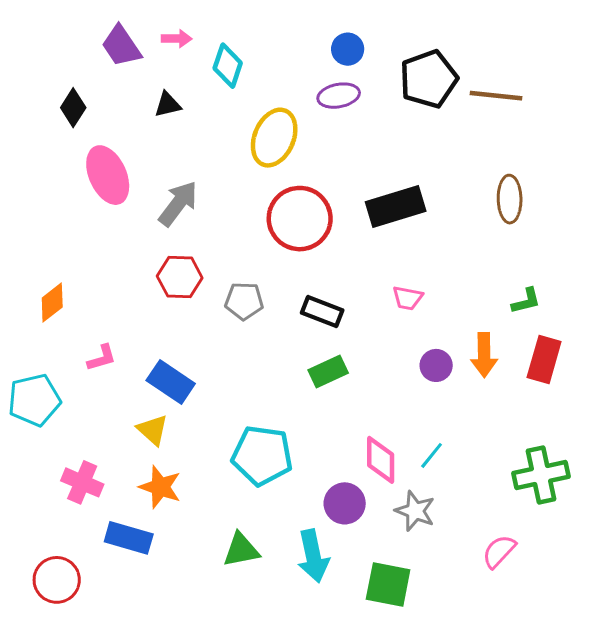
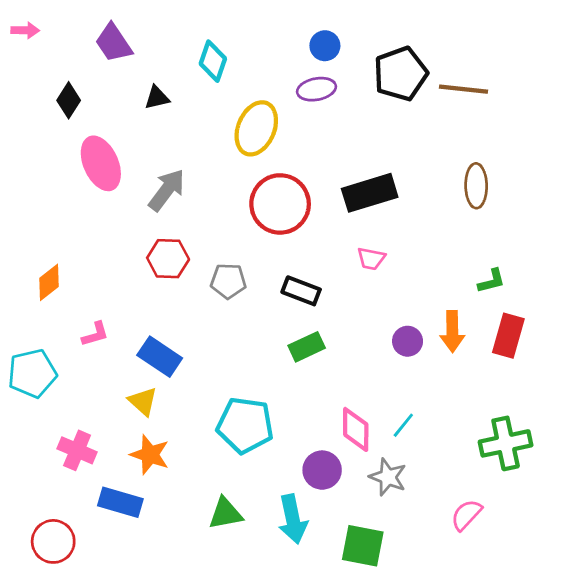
pink arrow: (177, 39) -> (25, 30), moved
pink trapezoid: (408, 298) -> (371, 259), moved

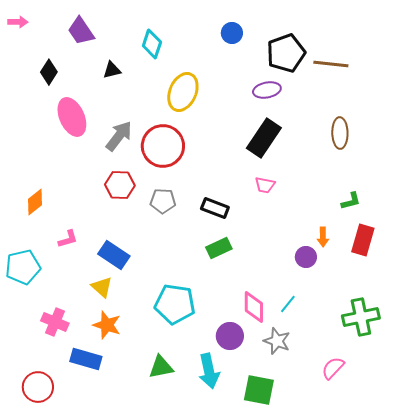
purple ellipse: (316, 89) -> (267, 90), moved
black rectangle: (370, 193) -> (264, 138), turned -39
red circle: (280, 204) -> (163, 146), moved
orange arrow: (452, 331) -> (323, 237), size x0.7
purple circle: (408, 341) -> (306, 257), moved

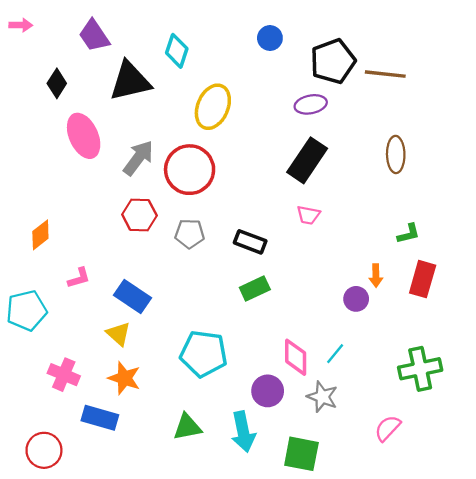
black triangle: (112, 70) -> (130, 81), size x2.0

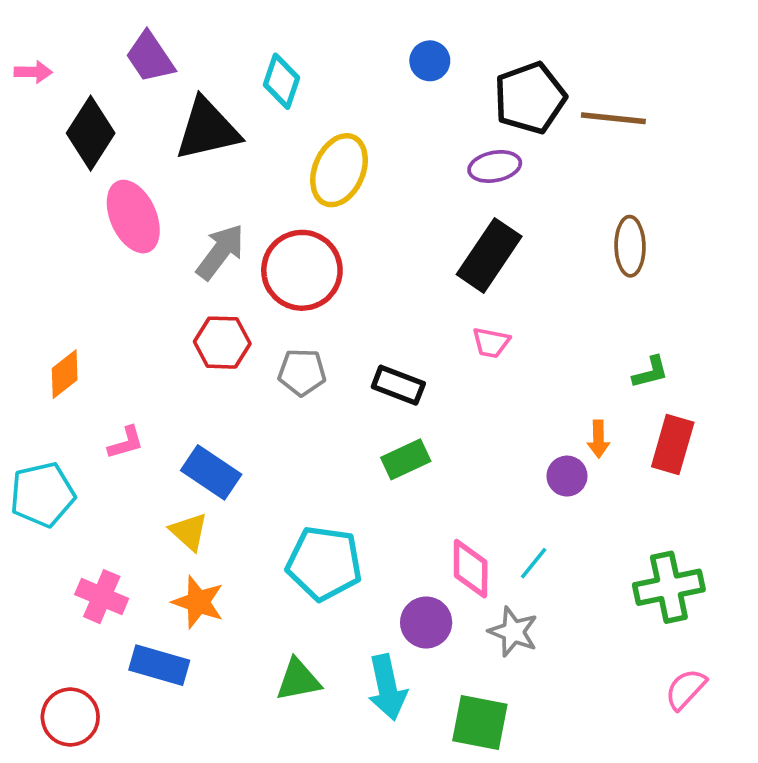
pink arrow: (21, 25) -> (33, 72), moved
black diamond: (57, 83) -> (91, 133), size x1.5
pink semicircle: (388, 428) -> (686, 689), moved

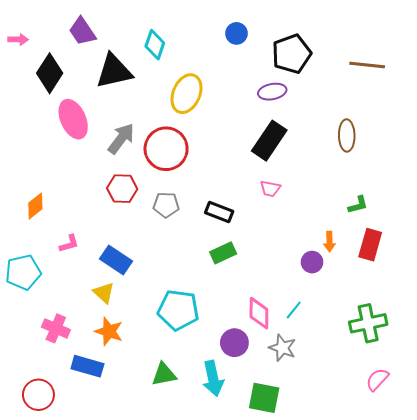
brown line: (613, 118) -> (367, 65), moved

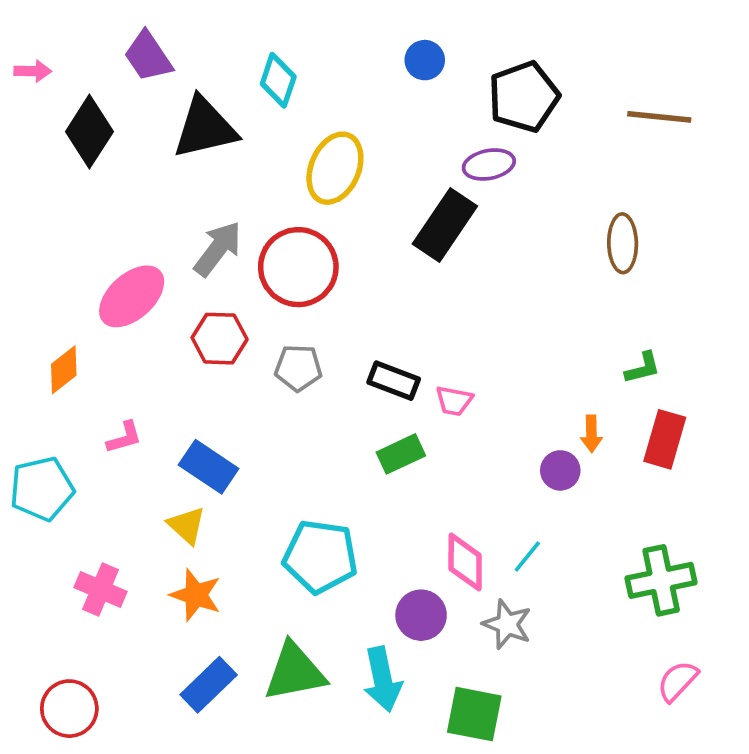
pink ellipse: (73, 119) -> (132, 296), moved, turned 72
black rectangle: (269, 141) -> (445, 225), moved
pink trapezoid: (270, 189) -> (454, 401), moved
blue rectangle: (87, 366) -> (209, 685), moved, turned -60
green triangle: (164, 374) -> (295, 672), size x1.4

